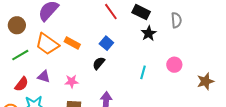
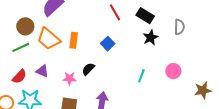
brown circle: (17, 25) -> (25, 26), moved
orange rectangle: (72, 43) -> (74, 40), turned 63
black semicircle: (99, 63) -> (88, 69), moved

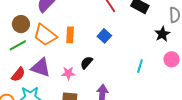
black star: (151, 38) -> (162, 34), moved
purple triangle: (42, 71) -> (41, 68), size x1.5

